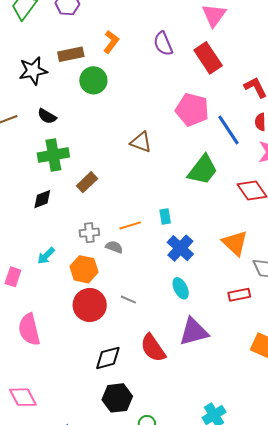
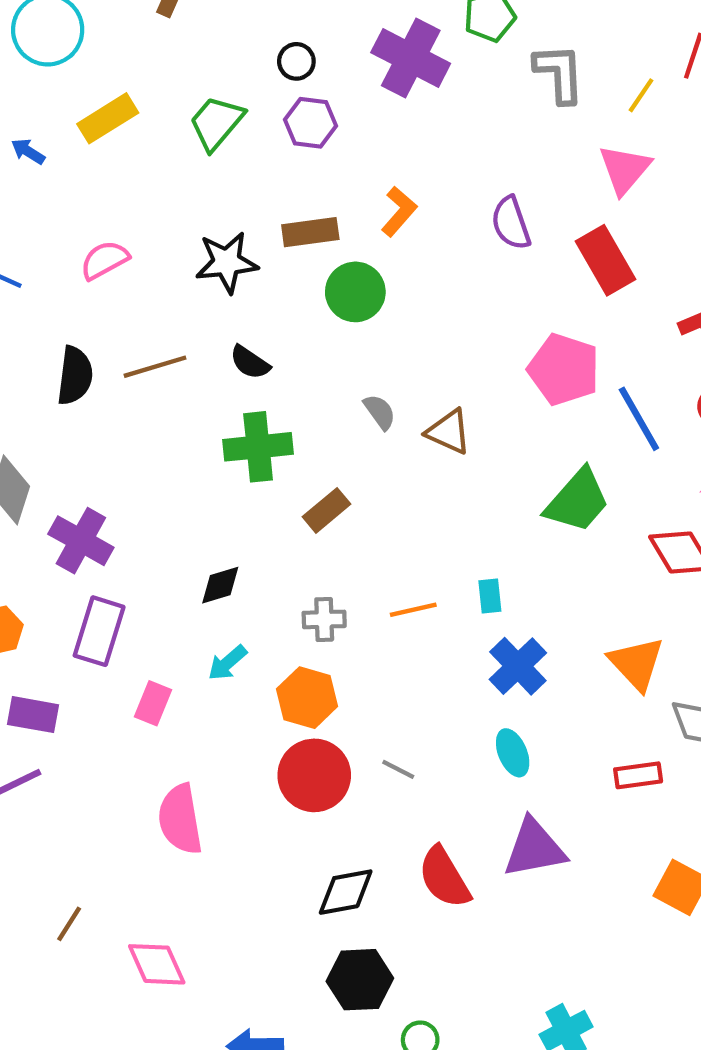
black diamond: (42, 199) -> (220, 585), moved
gray semicircle: (114, 247) -> (380, 412), moved, turned 30

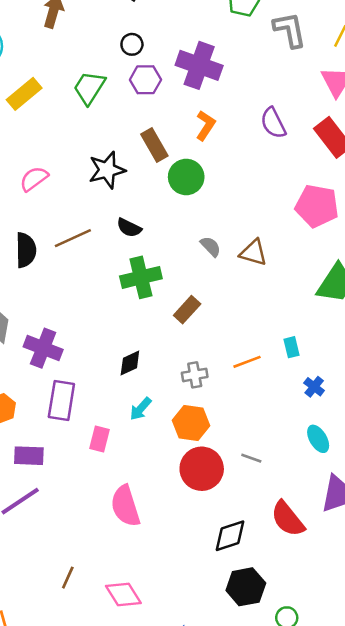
purple cross: (411, 58) -> (199, 65), moved
brown rectangle: (310, 232) -> (154, 145), turned 76
blue cross: (518, 666) -> (314, 387), size x0.6

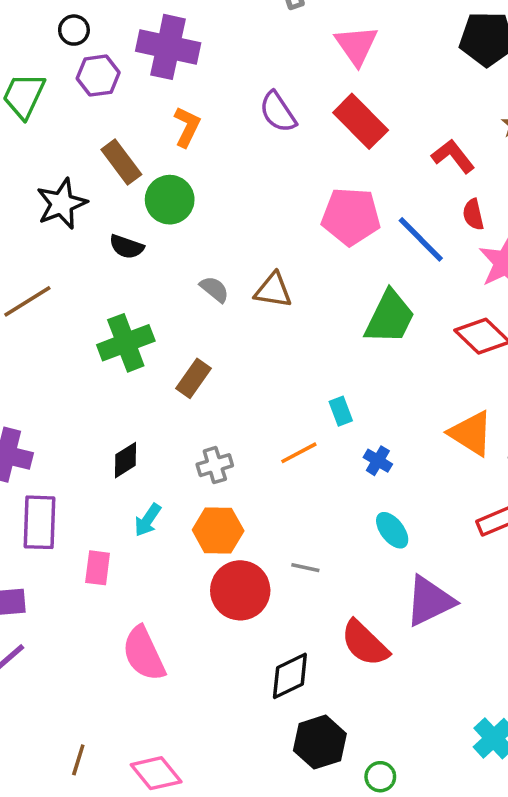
black semicircle: (129, 228) -> (127, 247), moved
orange line: (247, 362) -> (299, 453), moved

